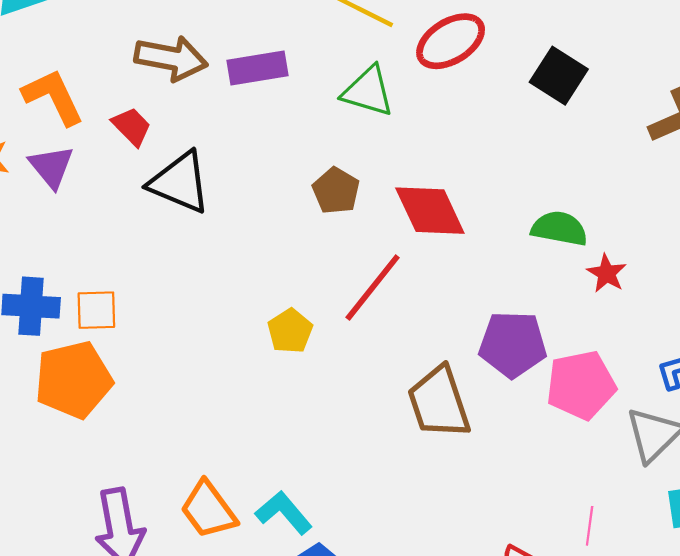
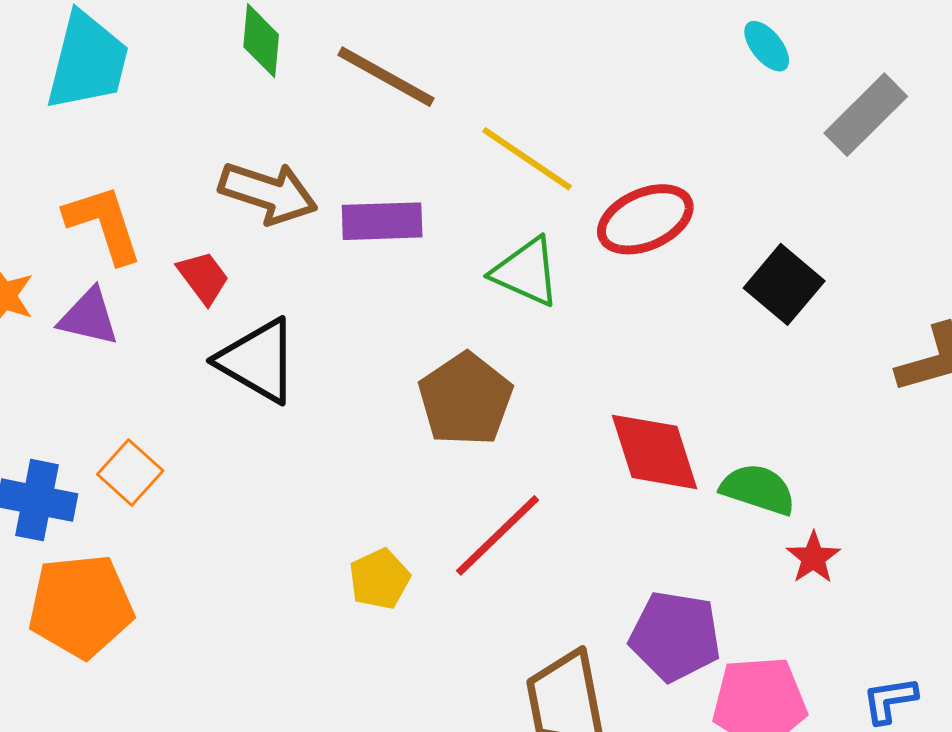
purple triangle: (51, 167) -> (89, 317), turned -45
brown pentagon: (336, 191) -> (466, 399), size x1.5
red diamond: (430, 211) -> (655, 452), moved
orange square: (96, 310) -> (130, 473), moved, turned 36

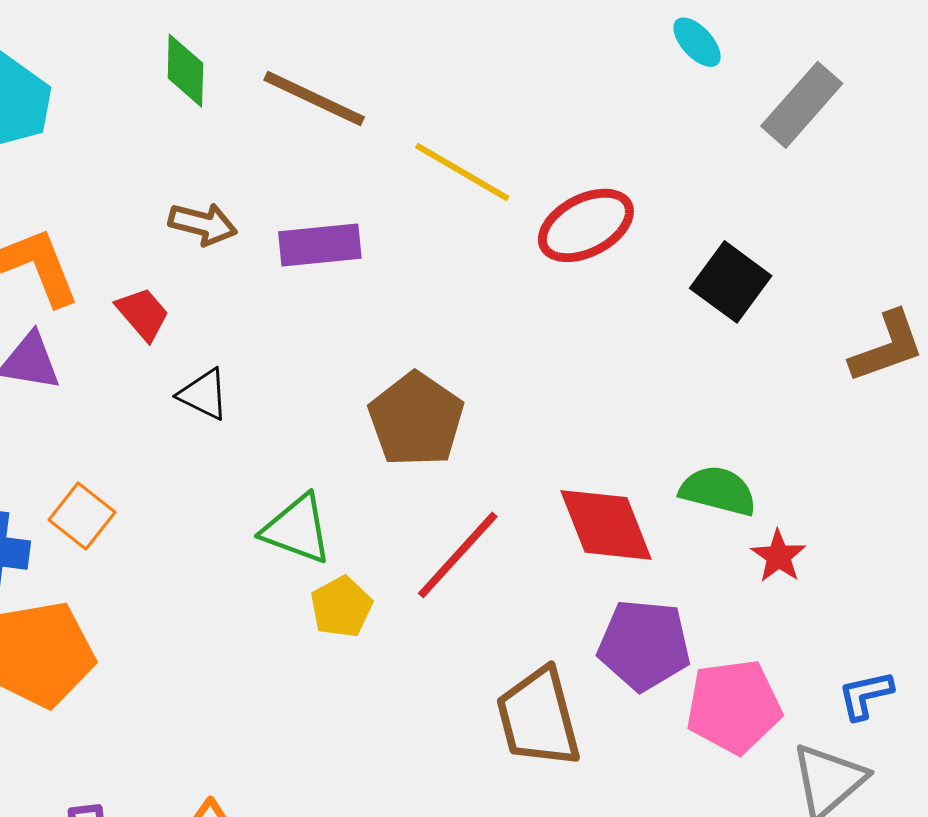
brown arrow: (268, 193) -> (203, 224), size x0.7
green triangle: (526, 272) -> (297, 529), moved
black triangle: (258, 361) -> (204, 394), size x0.6
red diamond: (655, 452) -> (606, 525), moved

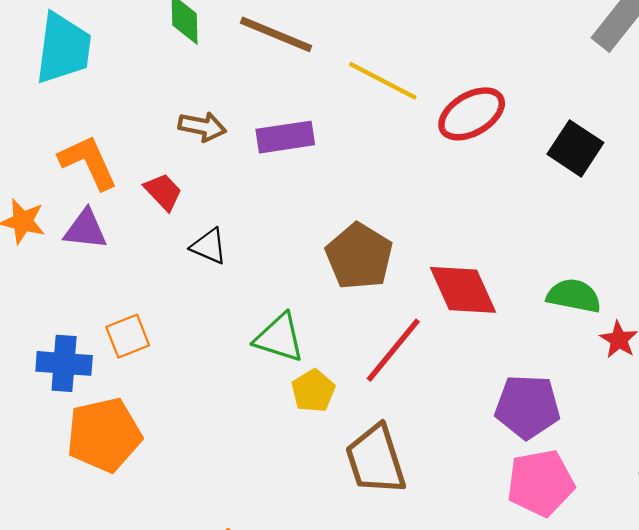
orange square: (82, 516) -> (128, 336), turned 33
red diamond: (606, 525) -> (463, 290), moved
pink pentagon: (734, 706) -> (541, 483), moved
brown trapezoid: (538, 718) -> (376, 460), moved

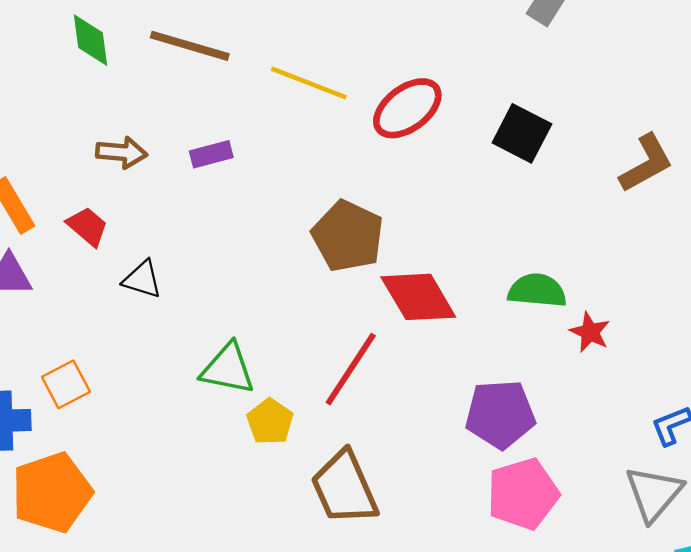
purple rectangle: (285, 137) -> (211, 154), size x0.7
brown pentagon: (359, 256) -> (348, 236), moved

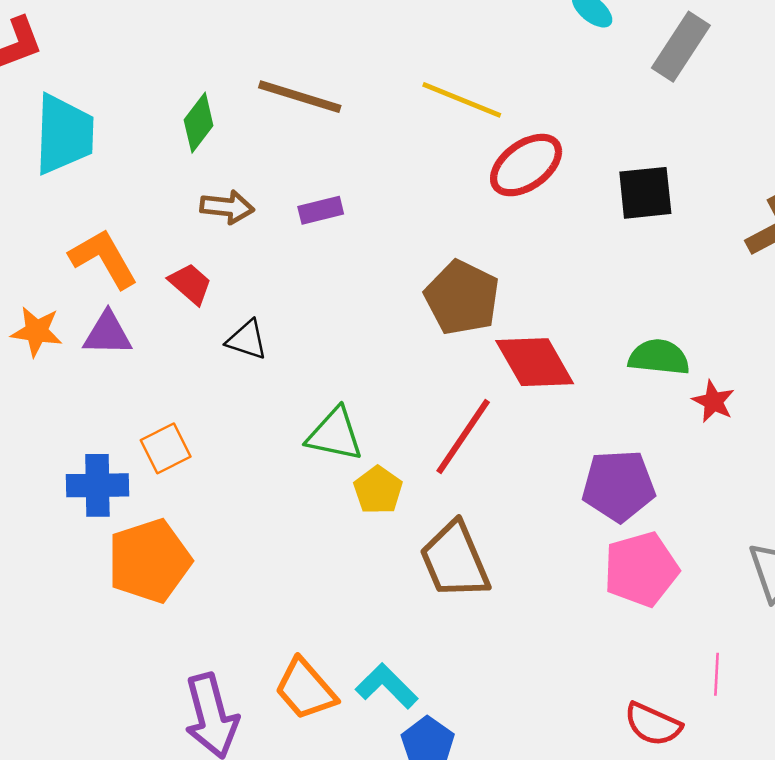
green diamond: (90, 40) -> (199, 123), moved, turned 44
yellow line: (309, 83) -> (462, 100), moved
black square: (522, 133) -> (645, 193), turned -34

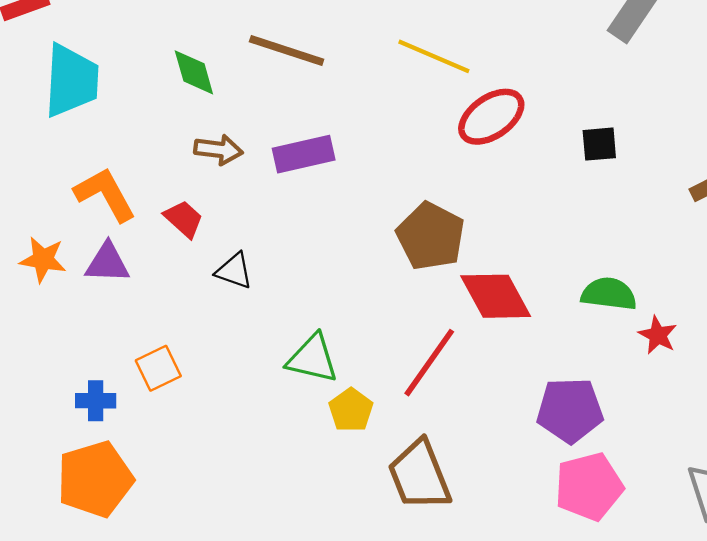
green diamond: (199, 123) -> (194, 72), turned -54
black square: (645, 193) -> (599, 144), size x0.7
purple rectangle: (321, 210) -> (304, 154), size x1.5
blue cross: (97, 485) -> (96, 401), size x0.7
orange pentagon: (149, 561) -> (95, 479), moved

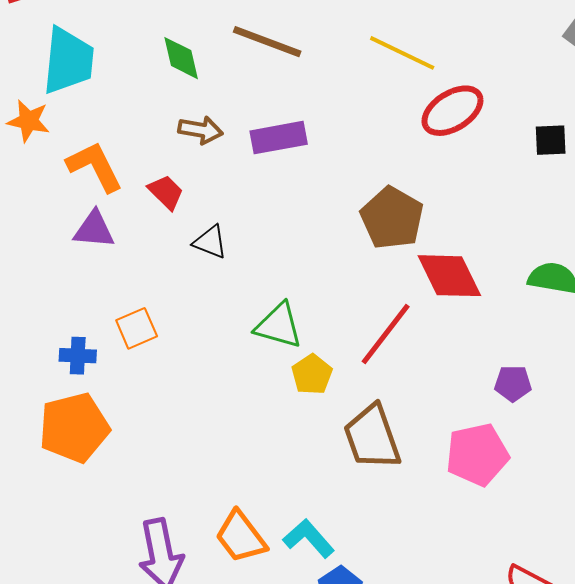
orange star: (43, 260) -> (29, 121), moved
purple pentagon: (570, 410) -> (513, 383), size x0.6
pink pentagon: (589, 487) -> (477, 455), moved

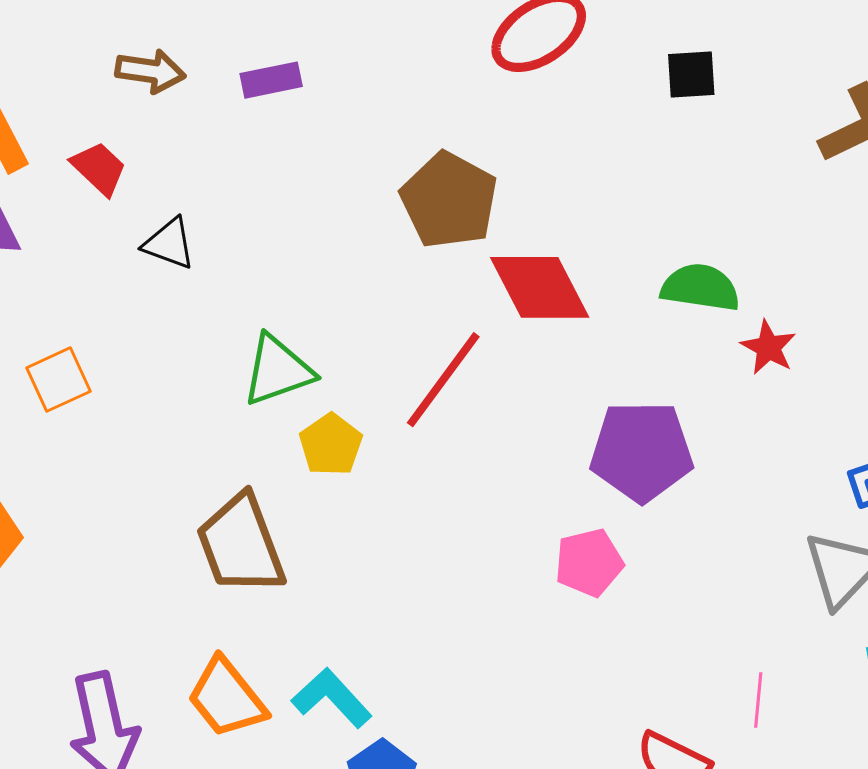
purple rectangle: (279, 138) -> (271, 80), size x0.7
green triangle: (279, 326) -> (278, 370), turned -34
purple pentagon: (513, 383) -> (642, 451), size x1.8
brown trapezoid: (372, 437) -> (241, 544), moved
pink pentagon: (477, 455) -> (589, 563), size x0.7

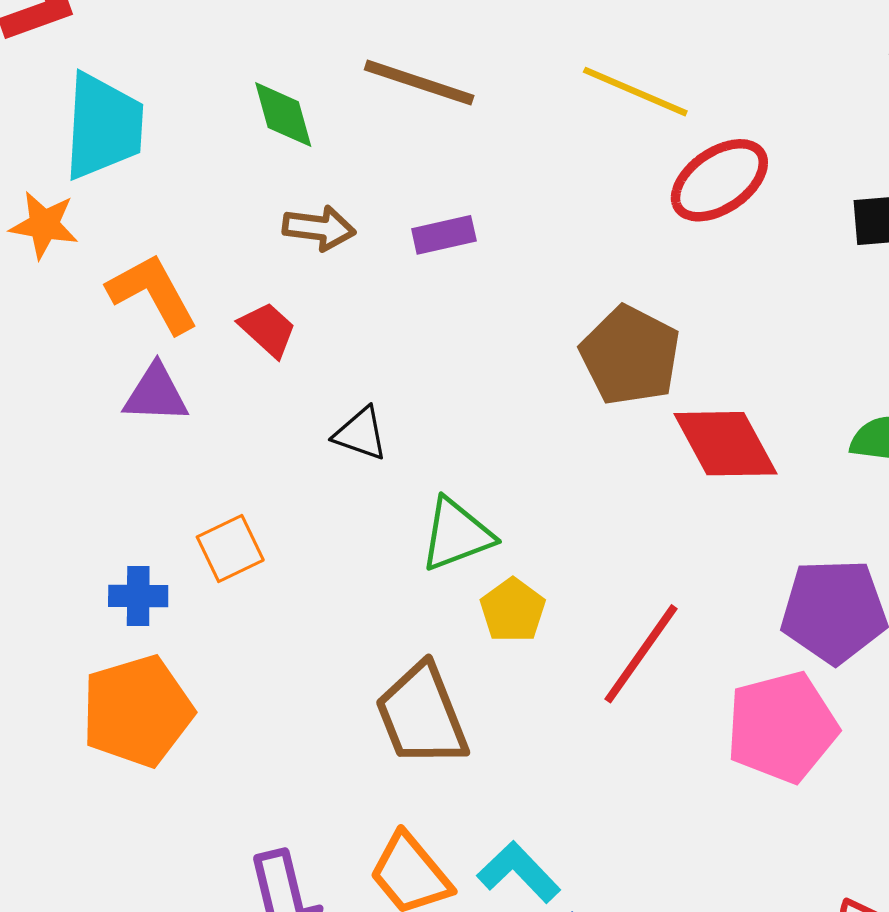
black triangle: (169, 244) -> (361, 434), moved
red line: (443, 380) -> (641, 654), moved
pink pentagon: (589, 563) -> (782, 727), size x1.6

